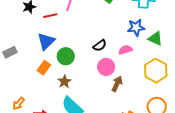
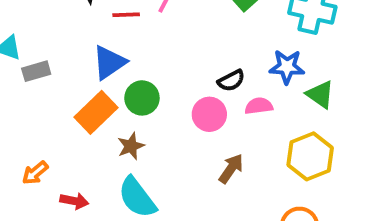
black semicircle: (100, 46) -> (231, 81), moved
pink circle: (106, 67) -> (209, 114), moved
orange rectangle: (44, 68) -> (96, 112), size x1.5

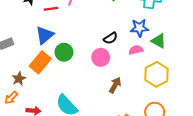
pink semicircle: (259, 106) -> (136, 50), moved
brown star: (131, 146) -> (19, 79), moved

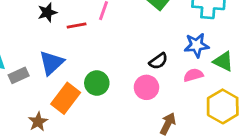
blue triangle: (45, 35) -> (51, 63), moved

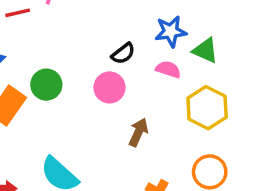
pink semicircle: (193, 75) -> (168, 69), turned 36

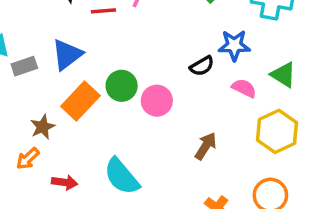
blue star: (171, 31) -> (234, 45), moved
pink circle: (109, 87) -> (157, 101), moved

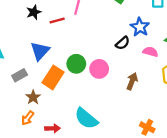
blue star: (234, 45) -> (140, 27), turned -30
gray rectangle: (24, 66) -> (20, 75), moved
brown arrow: (206, 146) -> (132, 81), moved

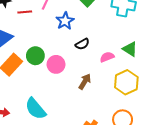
blue star: (140, 27) -> (65, 21), moved
pink semicircle: (150, 52) -> (107, 57), turned -48

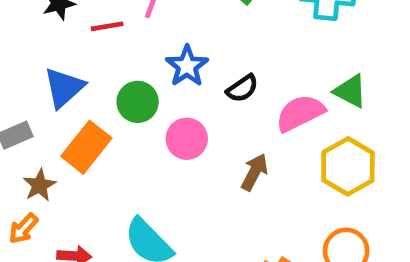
blue star: (65, 21) -> (187, 66), moved
green circle: (35, 56) -> (138, 102), moved
pink semicircle: (107, 57) -> (300, 113), size x1.5

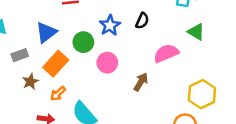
black semicircle: (242, 88) -> (142, 21), moved, turned -35
green triangle: (350, 91) -> (196, 32), moved
yellow hexagon: (348, 166) -> (202, 94), moved
orange arrow: (23, 228) -> (58, 94), moved

